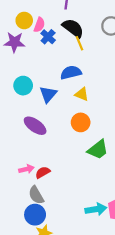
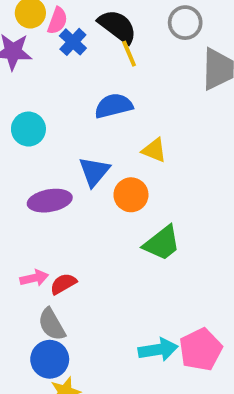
blue triangle: (48, 94) -> (94, 172), moved
yellow triangle: (82, 94) -> (154, 150), moved
purple ellipse: (35, 126) -> (50, 201), turned -45

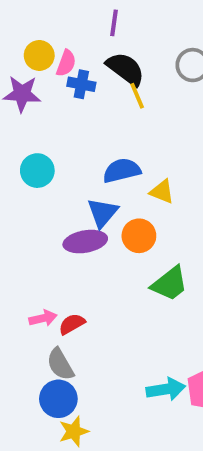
blue cross: (73, 42) -> (81, 84), turned -32
blue semicircle: (114, 106) -> (122, 171), moved
purple ellipse: (50, 201) -> (85, 242), moved

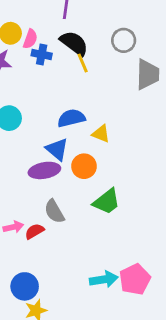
blue triangle: (102, 213) -> (57, 149), turned -30
gray semicircle: (60, 364) -> (54, 211), moved

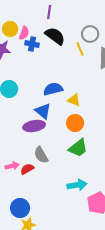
yellow line: (83, 63) -> (80, 49), moved
orange circle: (84, 166) -> (75, 123), moved
cyan arrow: (104, 279) -> (77, 185), moved

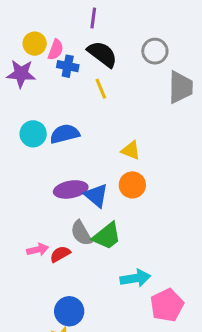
yellow line: (80, 49) -> (101, 89), moved
blue semicircle: (53, 89) -> (65, 134), moved
blue triangle: (43, 111) -> (96, 195), moved
green trapezoid: (78, 148) -> (107, 236), moved
blue circle: (20, 208) -> (69, 311), moved

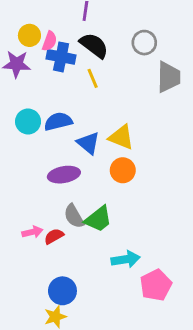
blue cross: (68, 66) -> (61, 57), size x1.4
yellow triangle: (131, 150) -> (121, 137), size x1.4
blue triangle: (96, 195) -> (88, 143), moved

